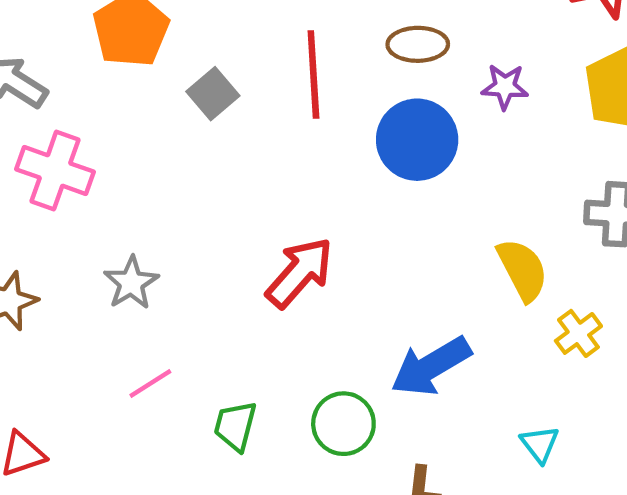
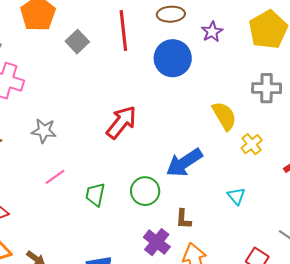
purple star: (505, 87) -> (212, 32), turned -30
gray star: (131, 283) -> (44, 131), turned -30

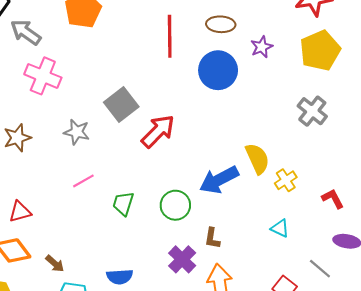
gray square: (77, 42) -> (121, 104), moved, size x1.4
gray cross: (267, 88) -> (312, 111), turned 32
yellow semicircle: (224, 116) -> (257, 159), moved
yellow cross: (252, 144) -> (286, 180), moved
cyan triangle: (236, 196) -> (280, 228), moved, turned -30

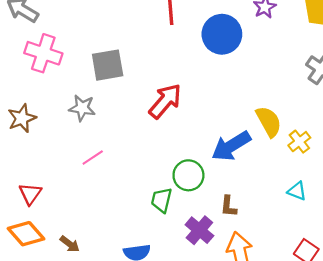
gray square: (121, 104) -> (108, 65), moved, turned 32
green trapezoid: (123, 204) -> (162, 200), moved
red triangle: (20, 212) -> (30, 194), turned -35

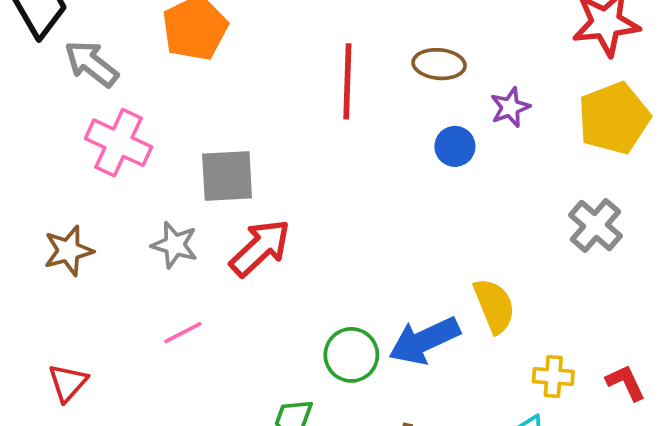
blue circle: (222, 34) -> (455, 146), moved, size x0.6
red arrow: (165, 101) -> (260, 248), moved
yellow cross: (299, 142) -> (553, 377), moved, turned 35
green circle: (188, 175) -> (351, 355), moved

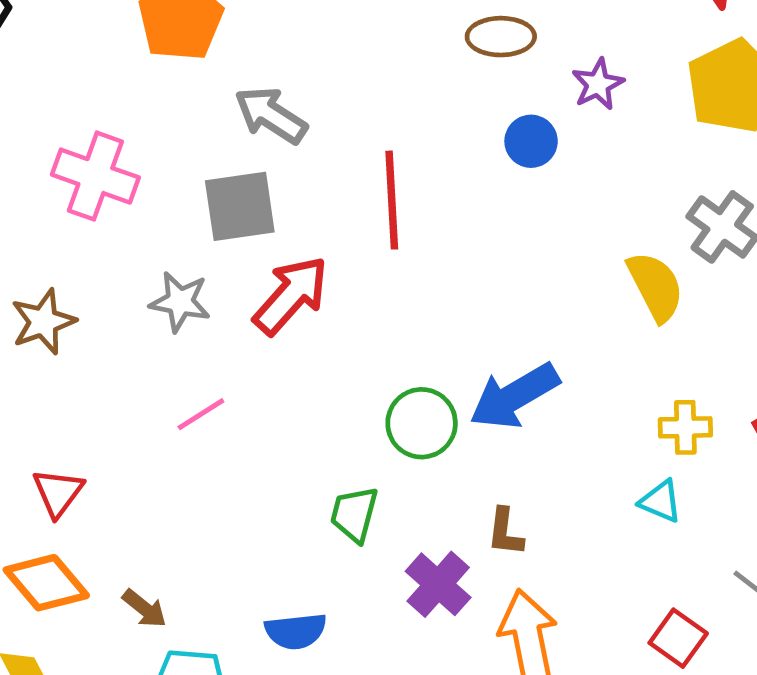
gray arrow: (91, 64) -> (271, 115), moved
red line: (347, 81) -> (392, 200), moved
yellow semicircle: (494, 306) -> (655, 286), moved

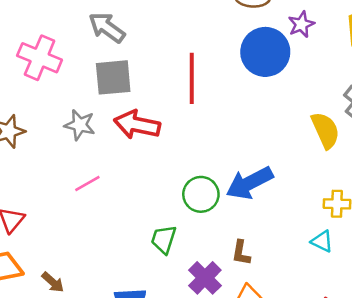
gray arrow: (271, 115) -> (107, 28), moved
blue circle: (531, 141) -> (265, 52), size x1.8
red arrow: (291, 295) -> (137, 125), turned -123

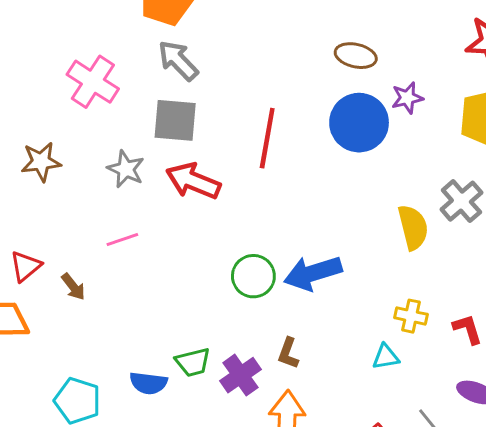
green trapezoid: (164, 239) -> (193, 362), moved, turned -132
cyan triangle: (322, 241) -> (386, 357), turned -45
brown arrow: (53, 282) -> (73, 287), moved

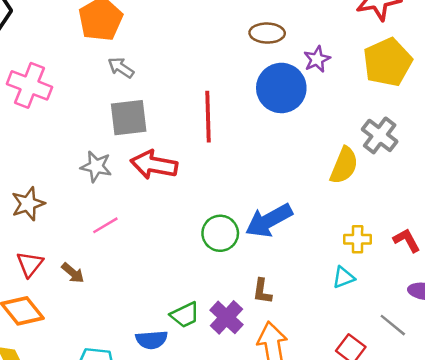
gray arrow: (178, 61) -> (121, 68), size x0.7
pink cross: (93, 82) -> (30, 85), moved
brown star: (41, 162) -> (28, 204), moved
yellow semicircle: (413, 227) -> (344, 165), turned 48

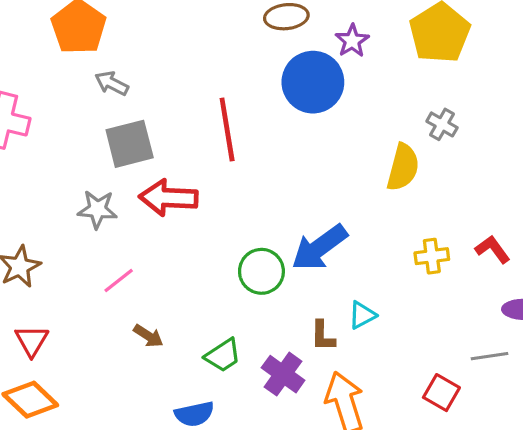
gray cross: (380, 135) -> (442, 124), size x0.7
brown arrow: (73, 273) -> (148, 336), moved
cyan triangle: (344, 277) -> (362, 315), moved
green trapezoid: (185, 315) -> (223, 355), moved
gray line: (393, 325) -> (489, 356), turned -40

